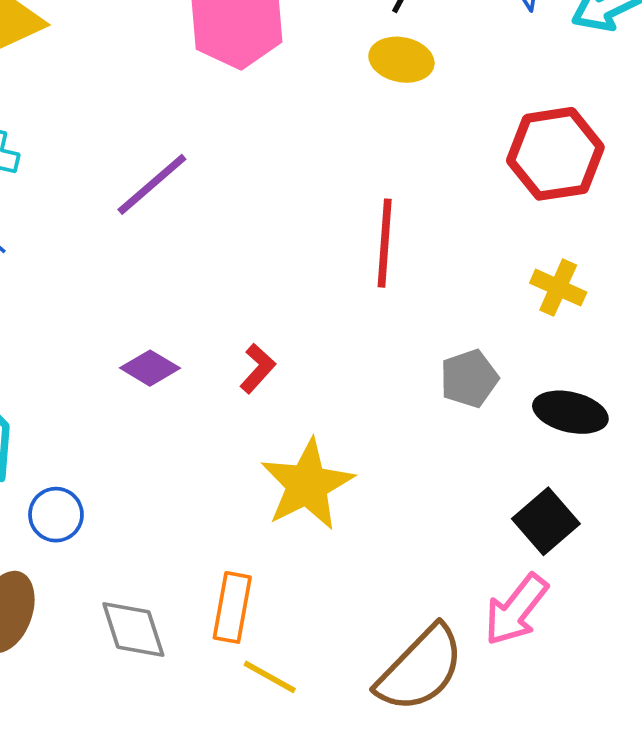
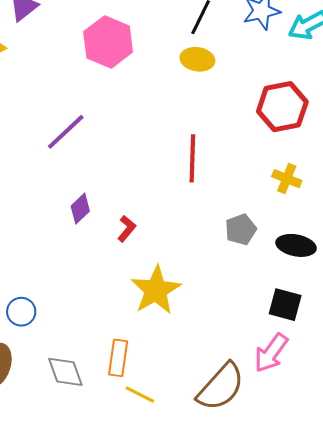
purple diamond: (150, 368) -> (80, 209), moved, turned -72
black square: (546, 521) -> (285, 305), turned -32

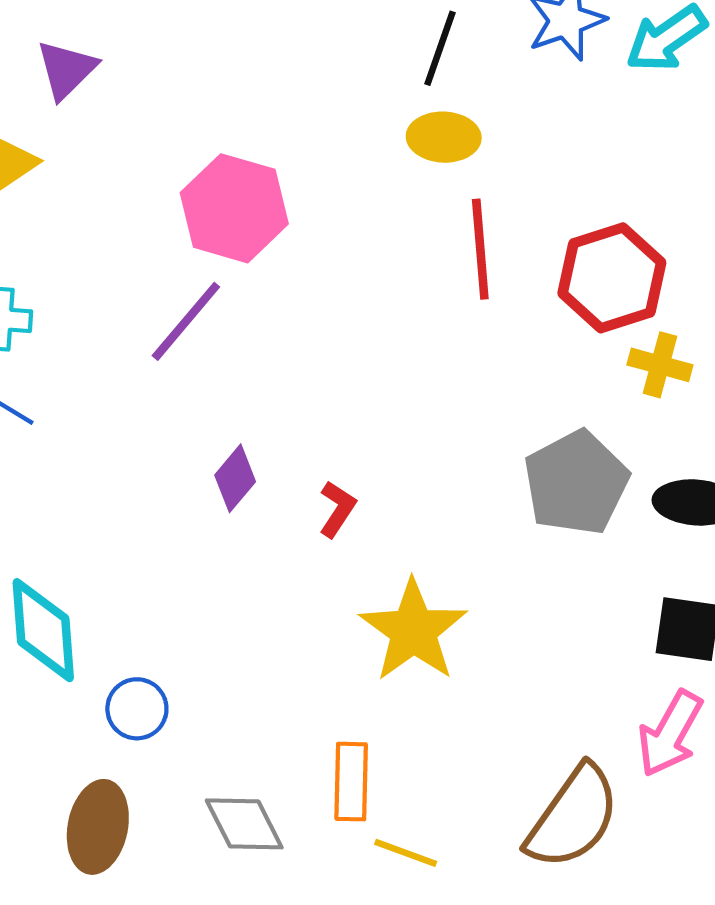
pink hexagon: (108, 42) -> (234, 208), moved
red hexagon: (282, 107) -> (612, 278), moved
red line: (192, 158) -> (480, 249), moved
gray pentagon: (241, 229) -> (576, 483), size x1.6

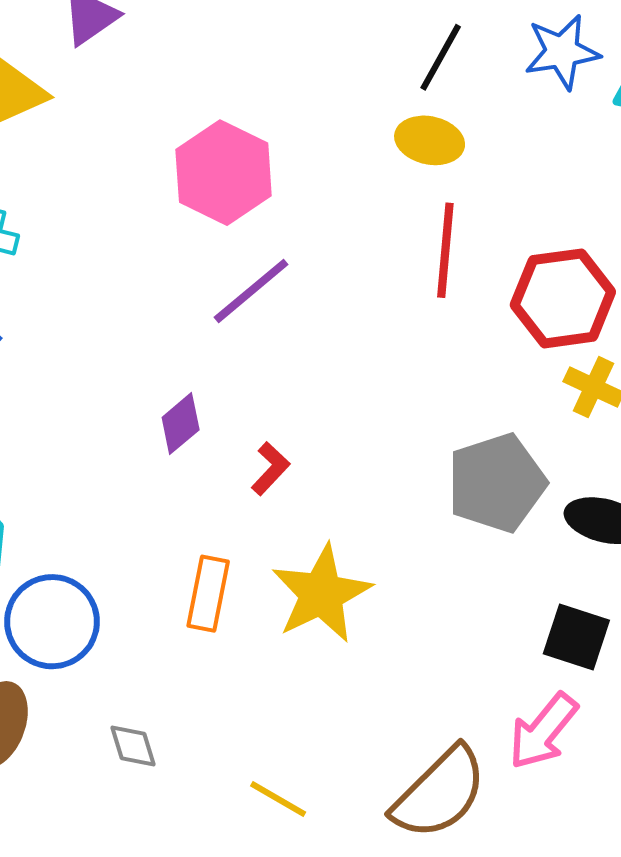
purple line: (186, 321) -> (251, 291), moved
blue circle: (137, 709) -> (52, 622), size x1.6
orange rectangle: (351, 782) -> (208, 594), moved
gray diamond: (244, 824) -> (133, 746), size x0.7

